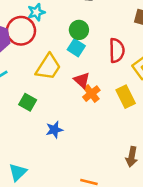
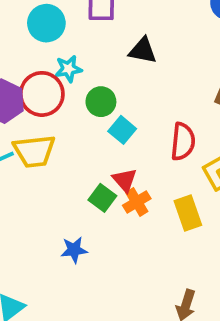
green circle: (79, 30) -> (101, 102), moved
yellow trapezoid: (48, 67) -> (34, 151), moved, turned 44
green square: (28, 102) -> (102, 198), moved

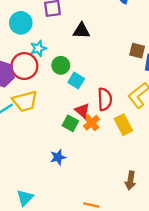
red semicircle: (183, 142) -> (105, 99), moved

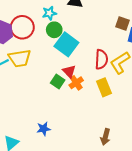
cyan star: (38, 48) -> (49, 13), moved
cyan square: (76, 80) -> (66, 44), size x1.6
red semicircle: (105, 99) -> (101, 59), moved
blue star: (58, 157) -> (44, 129), moved

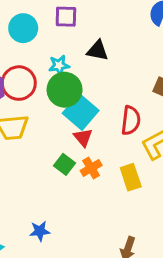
green circle: (54, 30) -> (65, 90), size x1.5
red semicircle: (101, 59) -> (131, 120), moved
red triangle: (69, 71) -> (83, 137), moved

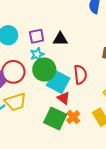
purple square: (66, 17) -> (37, 36), moved
red semicircle: (131, 120) -> (80, 75), moved
green square: (64, 164) -> (55, 118), size x1.6

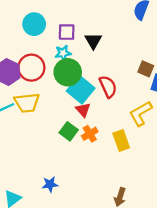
black triangle: (60, 39) -> (93, 41), turned 49
red semicircle: (80, 75) -> (108, 87), turned -30
green square: (55, 118) -> (69, 131), size x0.7

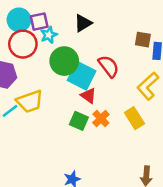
purple square: (67, 32) -> (39, 22), moved
black triangle: (93, 41) -> (83, 23), turned 42
cyan star: (63, 53) -> (49, 35), moved
red circle: (31, 68) -> (23, 44), moved

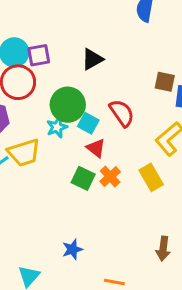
cyan star: (49, 35) -> (57, 127), moved
cyan square: (82, 76) -> (88, 123), size x0.6

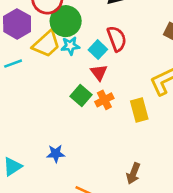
green circle: (68, 105) -> (66, 21), moved
red semicircle: (122, 113) -> (117, 39), moved
yellow trapezoid: (24, 153) -> (46, 44), moved, turned -40

